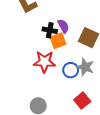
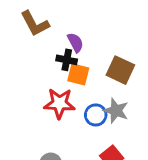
purple semicircle: (63, 26) -> (75, 42), moved
orange square: (58, 41) -> (78, 74), turned 35

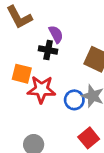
orange square: (78, 74) -> (22, 74), moved

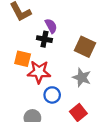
blue circle: (74, 100) -> (52, 95), moved

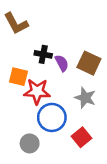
purple semicircle: (51, 26) -> (62, 63), moved
blue circle: (52, 95) -> (52, 117), size x1.5

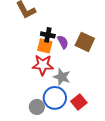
orange square: (18, 77) -> (45, 46), moved
gray star: (85, 98) -> (62, 77), moved
blue circle: (52, 117) -> (55, 98), moved

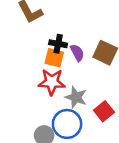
red square: (79, 102) -> (104, 111), moved

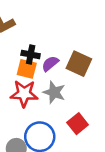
purple semicircle: (77, 53) -> (50, 64), turned -102
gray star: (76, 97) -> (54, 92), moved

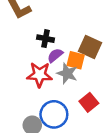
purple semicircle: (50, 64) -> (55, 55), moved
orange square: (27, 69) -> (76, 60), moved

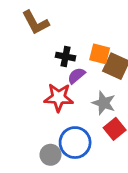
orange square: (76, 60) -> (100, 54), moved
gray star: (67, 73) -> (104, 103), moved

